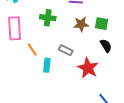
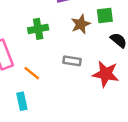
cyan rectangle: (47, 65) -> (22, 101), moved

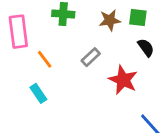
gray rectangle: (72, 61) -> (91, 57), turned -66
cyan rectangle: (22, 101) -> (38, 93), moved, turned -36

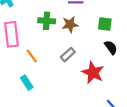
brown star: (110, 20) -> (70, 24), moved

